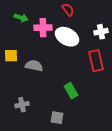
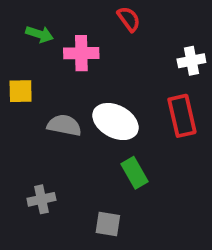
white ellipse: (67, 37) -> (115, 122), moved
yellow square: (11, 56) -> (21, 91), moved

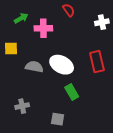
green arrow: (40, 34) -> (21, 18), turned -48
white cross: (191, 61) -> (102, 22), moved

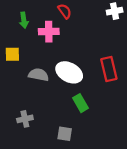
red semicircle: (69, 10) -> (65, 11), moved
green arrow: (21, 18) -> (24, 20), turned 112
white cross: (102, 22) -> (115, 11), moved

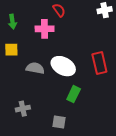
green arrow: (24, 20) -> (12, 22), moved
green rectangle: (81, 103) -> (74, 94), turned 56

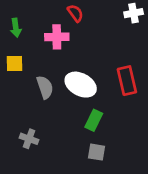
gray semicircle: (35, 68) -> (45, 87), turned 60
gray cross: (23, 109) -> (29, 139), turned 32
gray square: (59, 122) -> (96, 152), moved

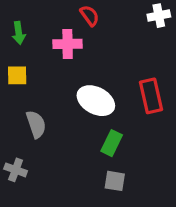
gray semicircle: (45, 87) -> (36, 124), moved
gray cross: (29, 139) -> (16, 170), moved

